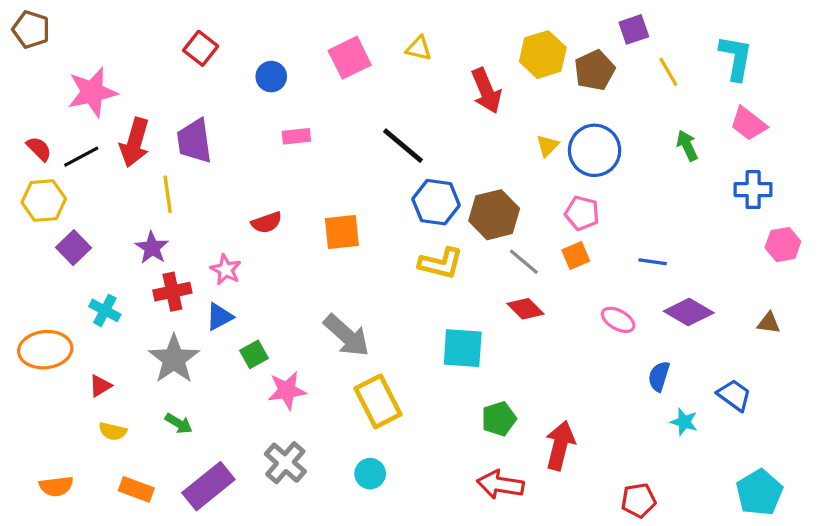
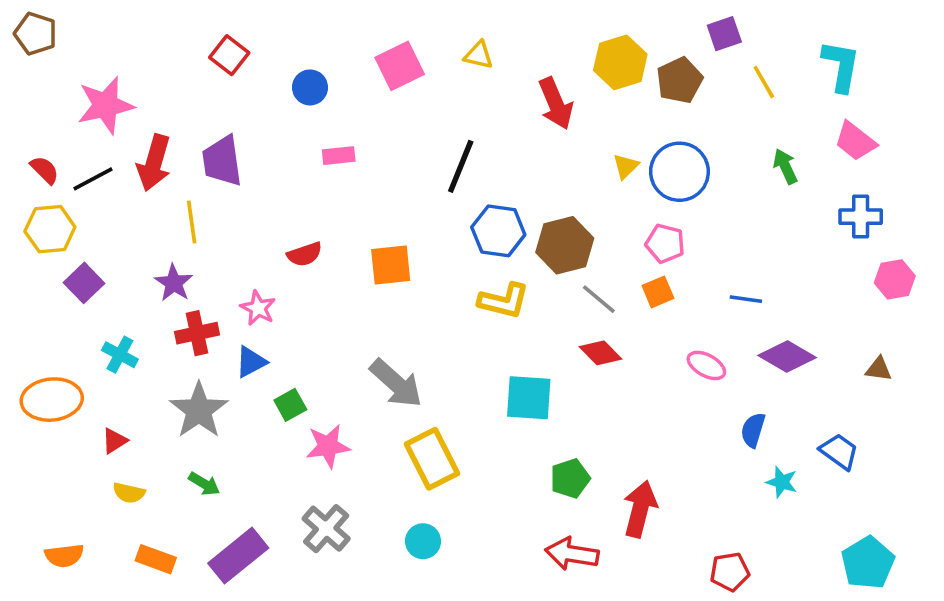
black line: (403, 146) -> (461, 166), turned 72

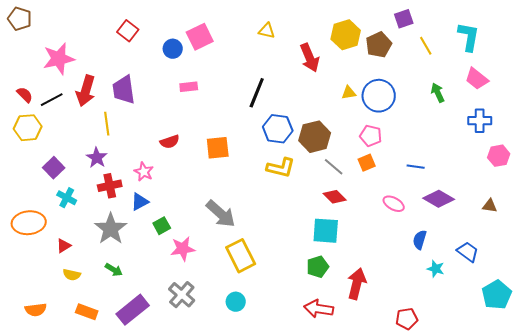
pink square: (400, 66) -> (200, 37), moved
yellow triangle: (626, 166) -> (349, 93), turned 35
purple square: (84, 283) -> (54, 168), moved
cyan square: (529, 398) -> (326, 231), moved
cyan pentagon: (868, 563) -> (497, 295), moved

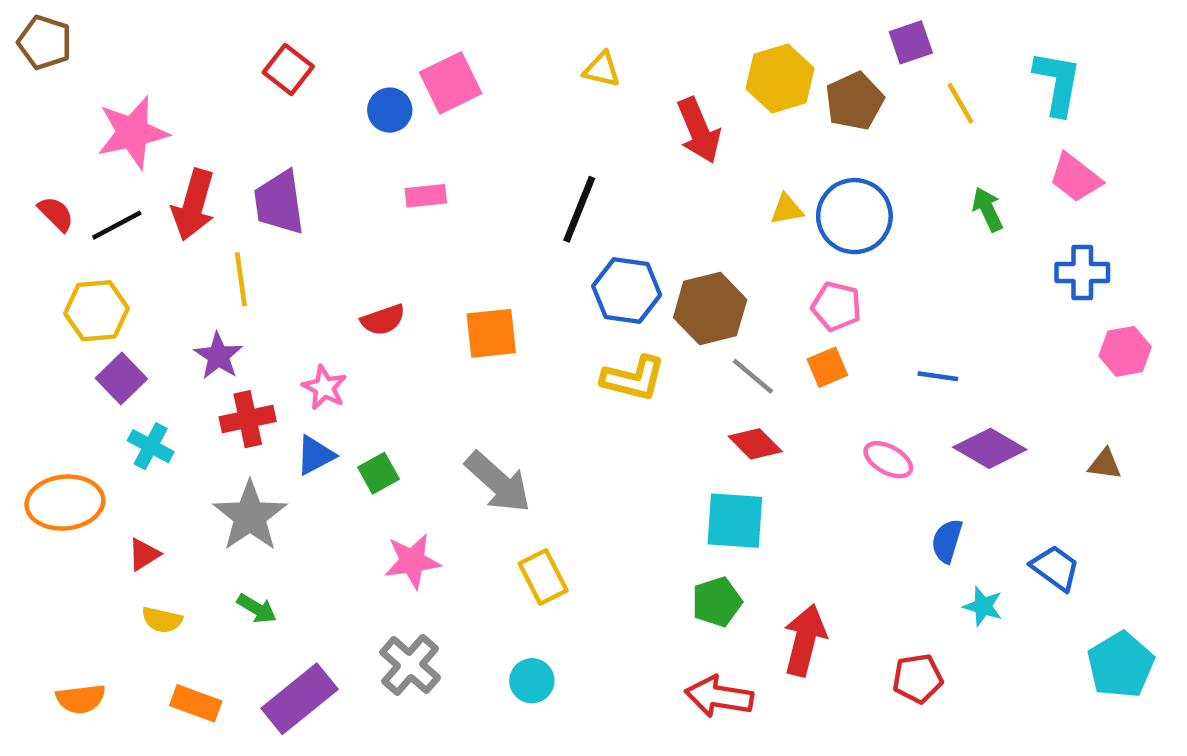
yellow hexagon: (28, 128) -> (97, 311), moved
green square: (162, 226) -> (378, 473), moved
yellow rectangle: (241, 256) -> (543, 577), size x0.7
red pentagon: (407, 319) -> (918, 678), moved

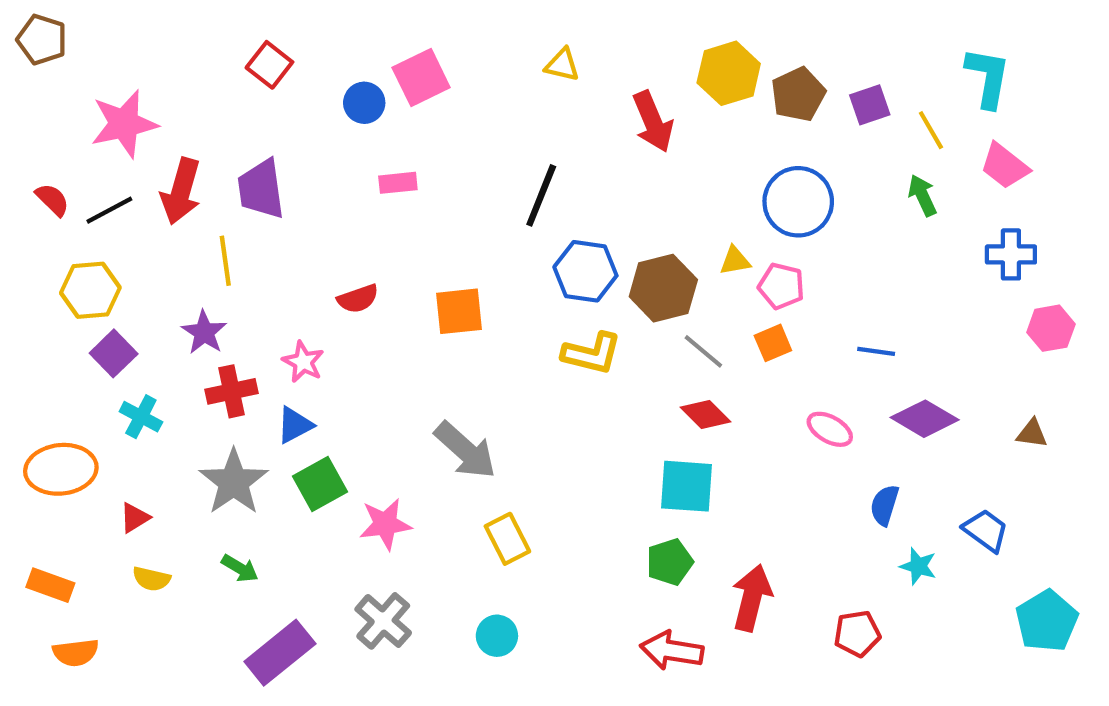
purple square: (911, 42) -> (870, 105), moved
yellow line: (960, 103) -> (931, 130), moved
yellow triangle: (787, 209) -> (735, 261), moved
green square: (378, 473) -> (320, 484), moved, size x1.4
orange rectangle: (196, 703) -> (50, 585), moved

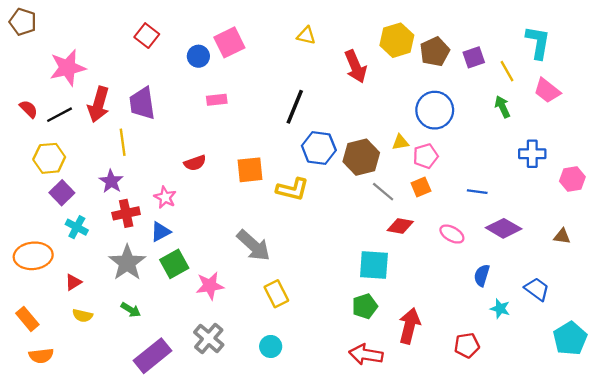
blue cross: (1011, 254) -> (532, 154), moved
pink pentagon: (781, 286) -> (426, 156), turned -30
yellow L-shape: (592, 353) -> (292, 189), moved
red diamond: (706, 415) -> (400, 226), moved, turned -35
orange rectangle: (50, 585) -> (27, 319), turned 30

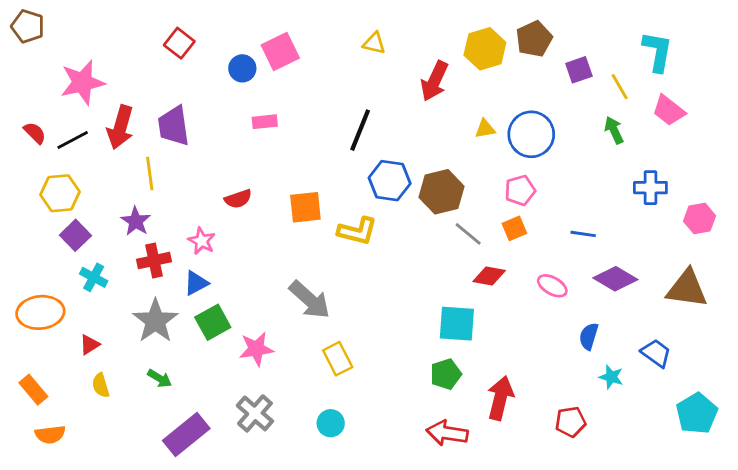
brown pentagon: (435, 52) -> (534, 39), moved
red arrow: (356, 67) -> (434, 81), turned 48
yellow triangle: (400, 142) -> (485, 129), moved
brown triangle: (562, 236) -> (687, 289), size x2.0
yellow semicircle: (82, 316) -> (101, 385), turned 60

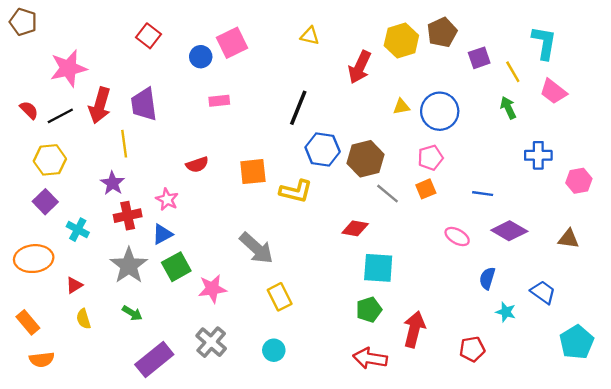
purple square: (75, 235) -> (45, 202), moved
red diamond: (489, 276) -> (355, 228), moved
brown triangle: (687, 289) -> (568, 239), size x0.6

